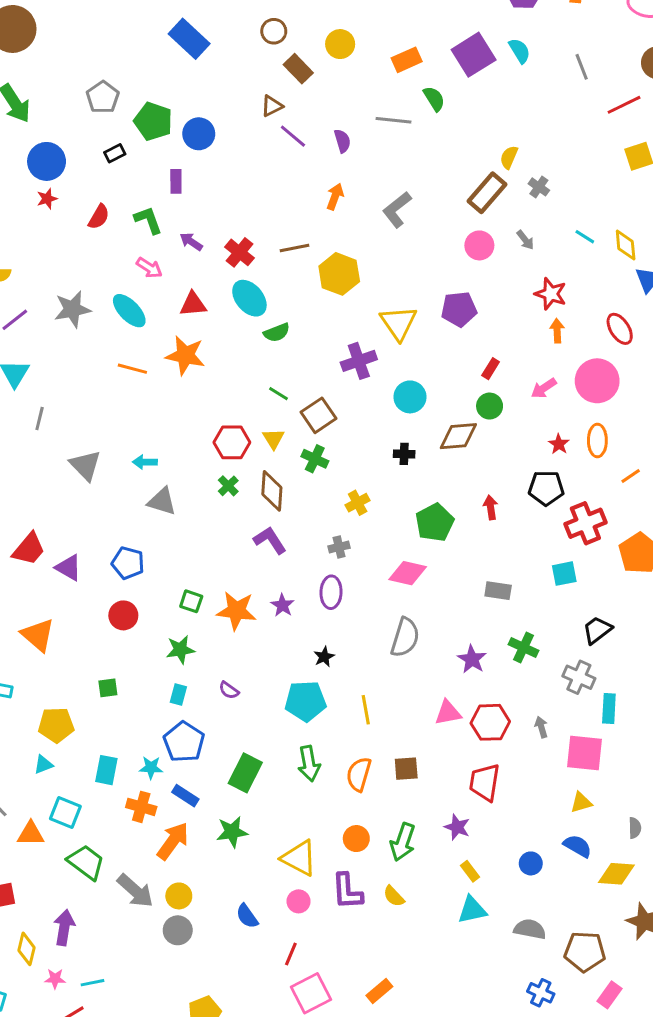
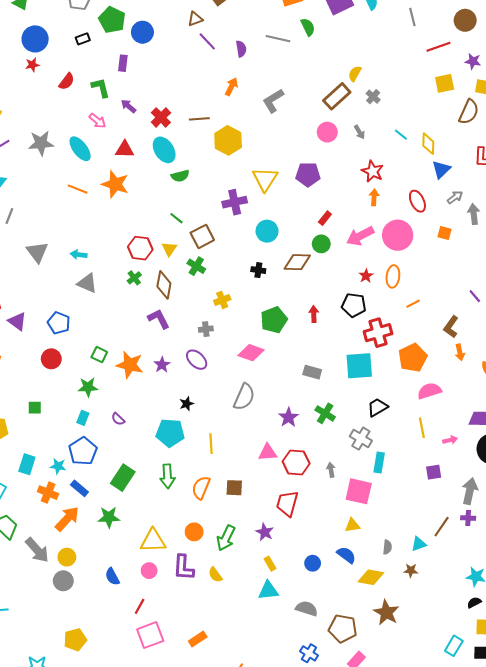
pink arrow: (544, 388) -> (360, 236), size x1.5
cyan square: (564, 574) -> (359, 366), size x1.6
purple ellipse: (331, 592) -> (197, 360), turned -55
yellow triangle: (299, 858) -> (153, 541), turned -36

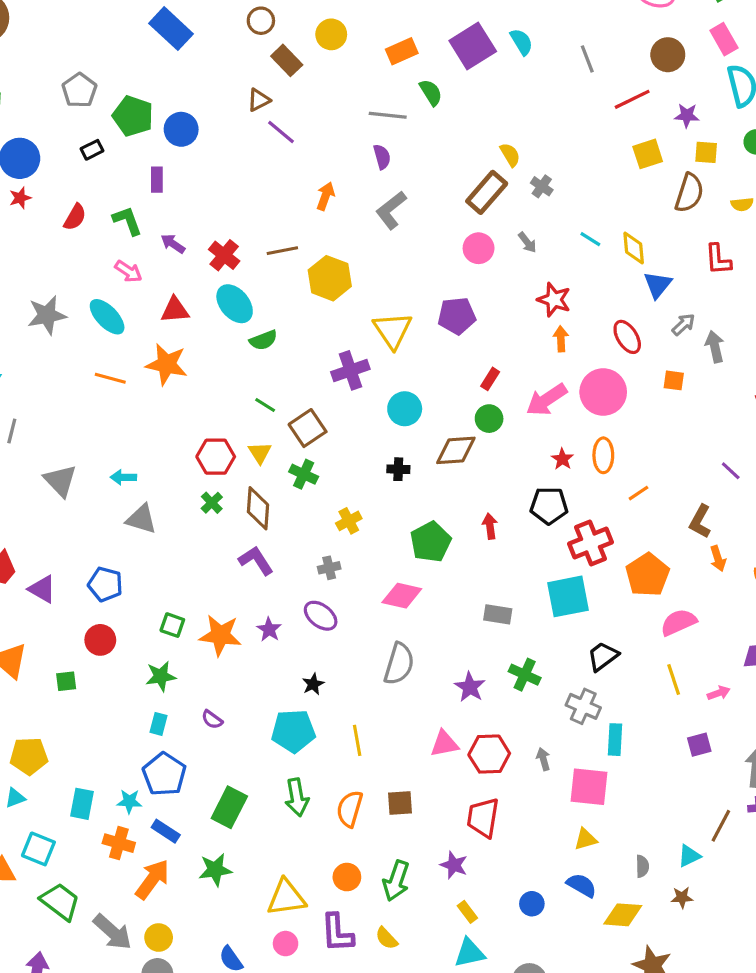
purple semicircle: (241, 49) -> (382, 157), moved
yellow semicircle: (355, 74) -> (510, 155), turned 126
green square: (35, 408) -> (66, 681), moved

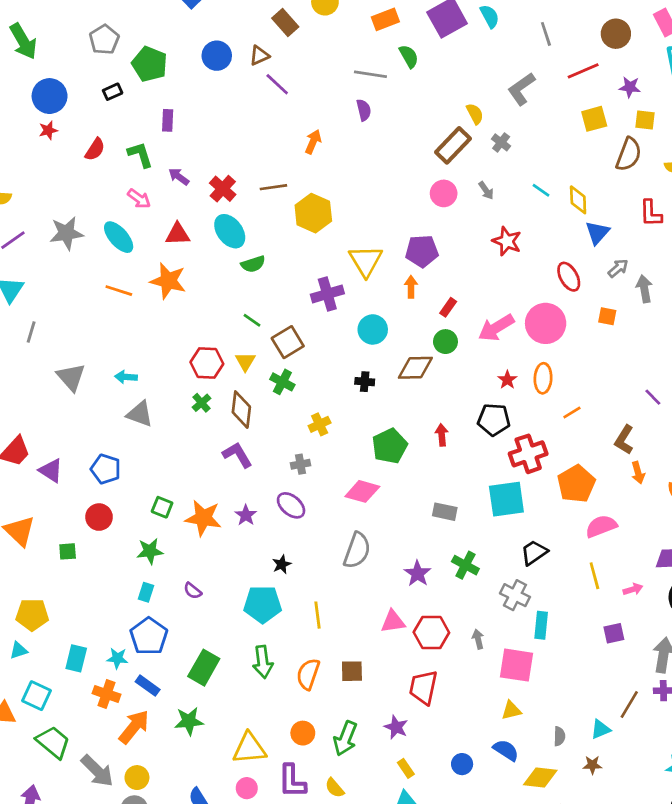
blue circle: (181, 129) -> (217, 56), moved
gray L-shape: (391, 210) -> (521, 89), moved
orange arrow: (561, 339) -> (411, 287), moved

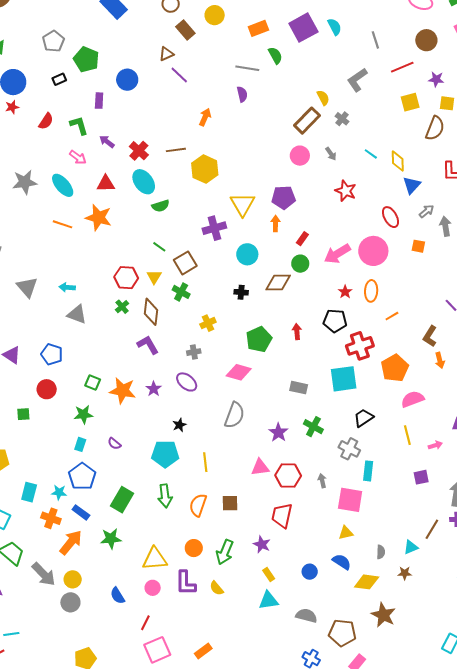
blue circle: (217, 56) -> (127, 80), moved

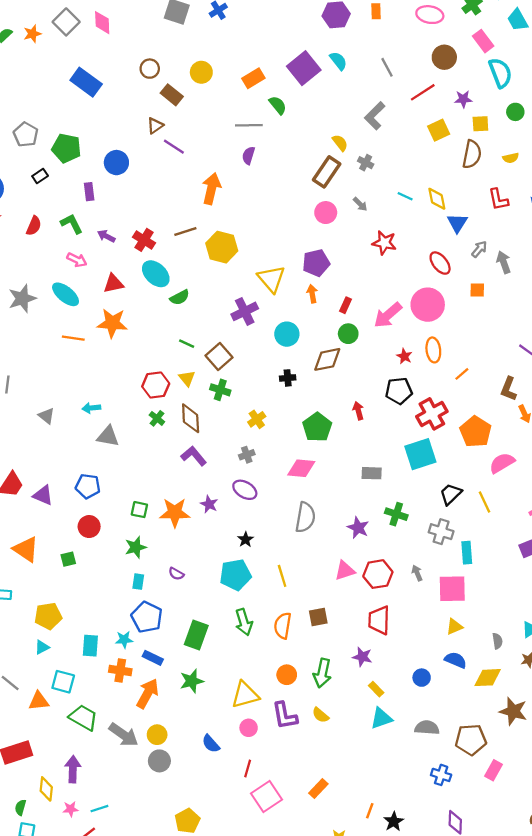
purple semicircle: (242, 94) -> (248, 155), turned -140
orange arrow: (205, 117) -> (211, 189), size x1.5
gray triangle: (27, 287) -> (46, 416), size x0.7
yellow line: (407, 435) -> (484, 502), moved

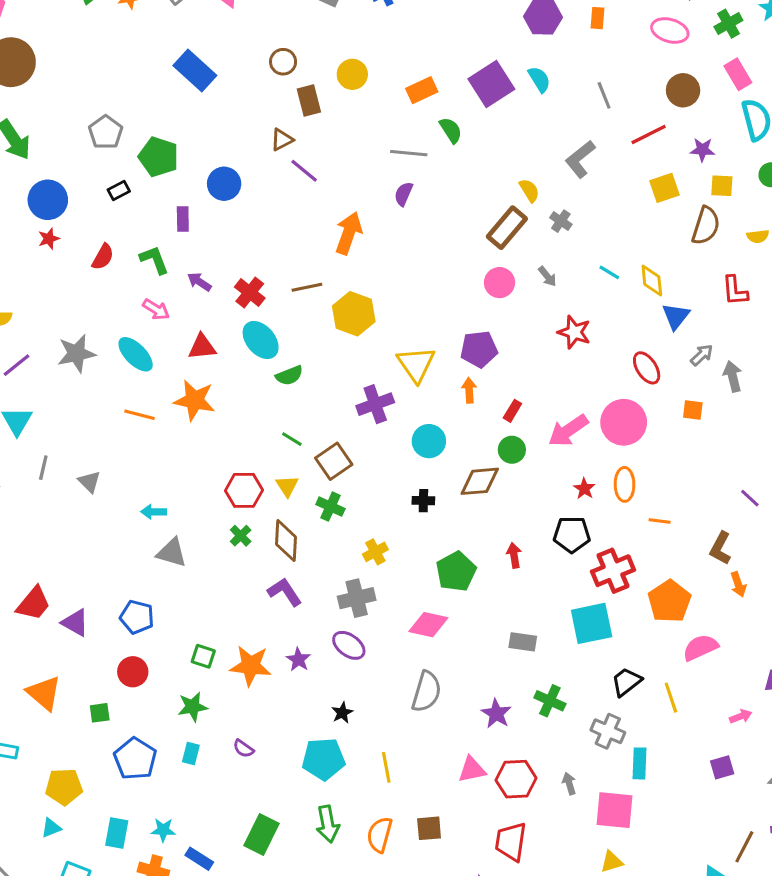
brown rectangle: (172, 95) -> (309, 100), turned 30
orange line: (462, 374) -> (660, 521), turned 42
gray triangle: (46, 416) -> (89, 482), moved
gray cross: (247, 455) -> (357, 598), size x1.6
blue pentagon: (147, 617) -> (135, 759), moved

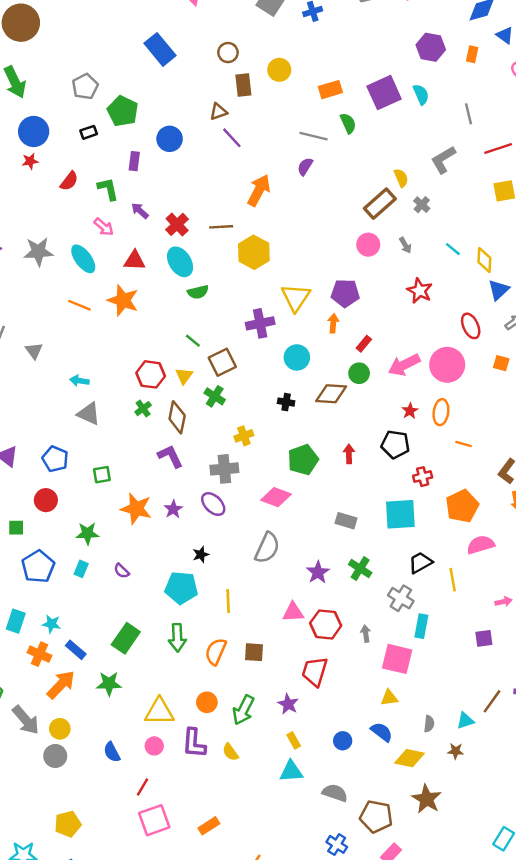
red cross: (613, 571) -> (423, 477), size x0.6
green square: (203, 656) -> (102, 475), moved, turned -36

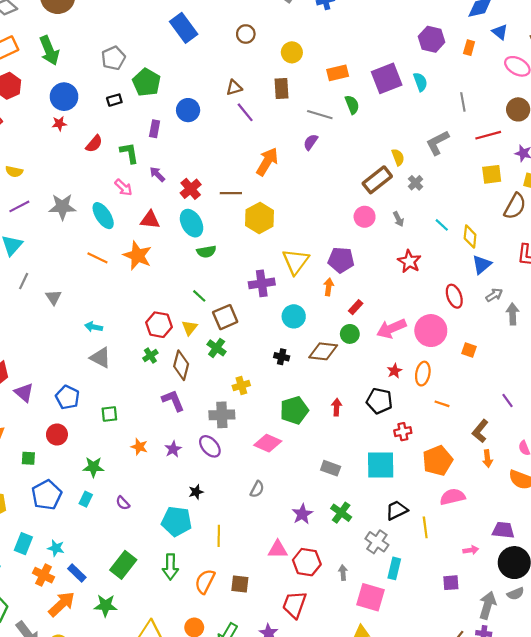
brown rectangle: (243, 85) -> (281, 88), moved
orange square: (501, 363) -> (469, 350), moved
orange star: (136, 509) -> (139, 447), size x0.6
gray semicircle: (267, 548) -> (257, 489), size x0.6

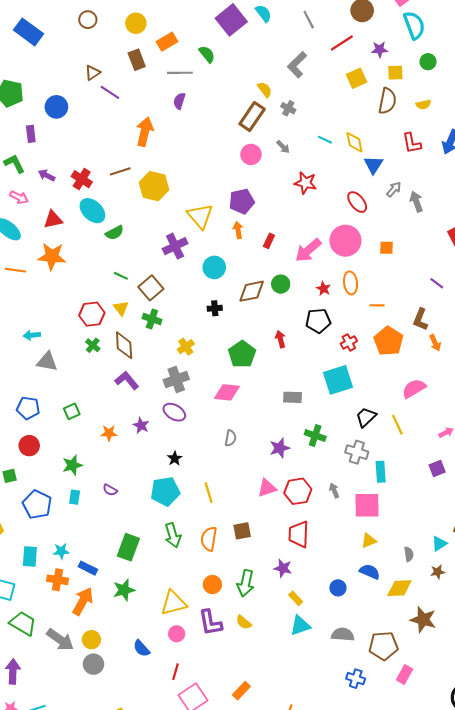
orange rectangle: (338, 73) -> (167, 42), moved
green circle: (350, 334) -> (281, 284), moved
orange pentagon: (438, 461) -> (388, 341), moved
purple star: (302, 514) -> (280, 448), turned 30

